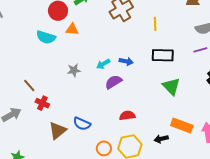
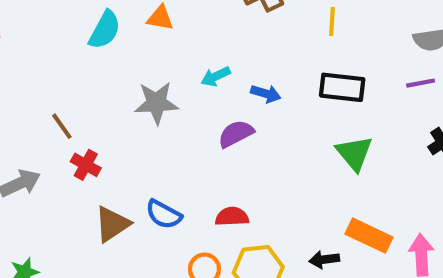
cyan semicircle: (46, 37) -> (105, 30), turned -84
cyan arrow: (103, 64) -> (216, 76), moved
gray star: (74, 70) -> (156, 103), size x1.5
red semicircle: (127, 116) -> (232, 217), moved

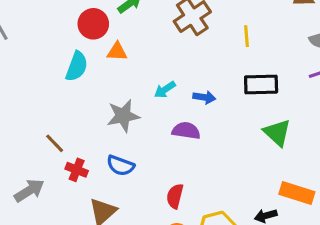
purple semicircle: (236, 134) -> (186, 131), turned 44
blue semicircle: (164, 214) -> (120, 166), moved
red semicircle: (232, 217) -> (175, 196), moved, turned -65

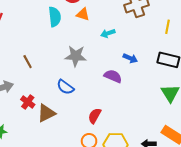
cyan semicircle: (77, 66) -> (55, 17), turned -42
cyan arrow: (165, 90) -> (108, 33), moved
red cross: (77, 170) -> (28, 102), moved

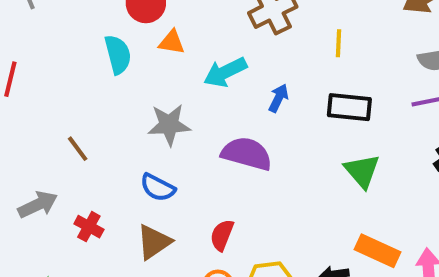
cyan arrow: (108, 33) -> (225, 72), size x1.5
blue arrow: (130, 58) -> (279, 98), moved, turned -80
purple semicircle: (113, 76) -> (247, 154), size x1.4
brown triangle: (46, 113) -> (154, 242), moved

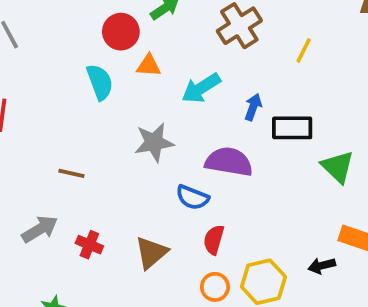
yellow line: (339, 43) -> (304, 50), turned 30
black rectangle: (349, 107) -> (292, 128), moved
brown line: (78, 149) -> (71, 173), turned -35
blue semicircle: (158, 188) -> (192, 197), moved

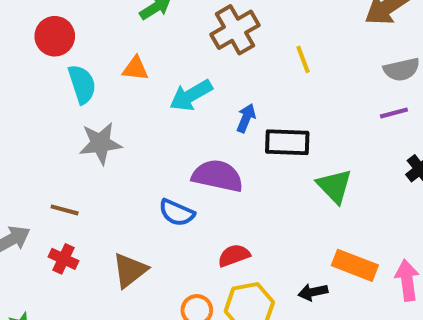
red circle: (121, 32) -> (55, 36), moved
yellow line: (304, 50) -> (303, 59), turned -50
gray star: (154, 142) -> (100, 143), moved
brown line: (71, 173) -> (65, 210), moved
red semicircle: (214, 240) -> (234, 255), moved, turned 52

